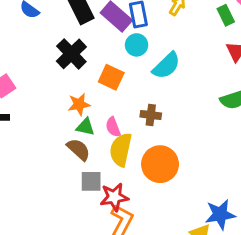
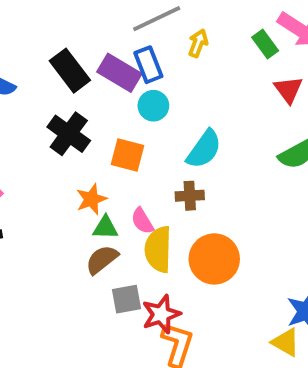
cyan semicircle: (166, 66) -> (204, 149), moved
brown semicircle: (79, 149) -> (102, 260), turned -70

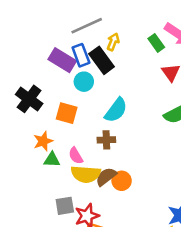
black rectangle: (70, 71) -> (102, 60), moved
yellow semicircle: (158, 249) -> (86, 174), turned -88
orange circle: (214, 259) -> (122, 181), size x0.6
brown semicircle: (102, 260) -> (106, 177), moved

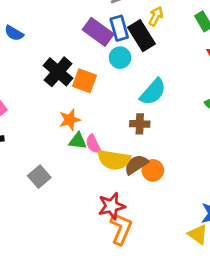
orange square: (67, 113) -> (85, 81), moved
pink semicircle: (76, 156) -> (93, 144), moved
gray square: (65, 206) -> (39, 177), moved, turned -36

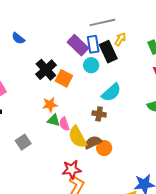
yellow semicircle: (114, 160) -> (77, 137), turned 45

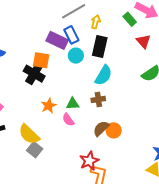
black rectangle: (108, 52) -> (100, 47), moved, turned 55
orange square: (64, 78) -> (41, 60), moved
green triangle: (54, 120) -> (73, 104), moved
yellow semicircle: (77, 137) -> (29, 134), moved

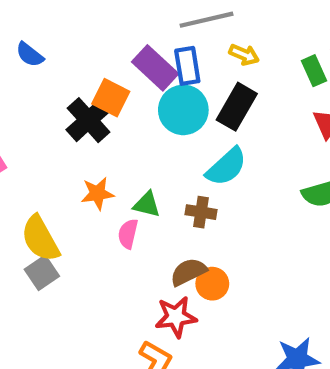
yellow arrow: (96, 22) -> (244, 55), turned 80
cyan circle: (76, 56) -> (183, 110), size x1.5
pink semicircle: (68, 120) -> (128, 234), turned 32
red star: (89, 161) -> (176, 317), moved

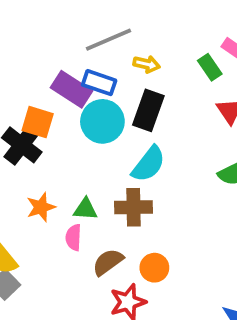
blue rectangle: (187, 66) -> (99, 83), turned -52
brown cross: (201, 212) -> (134, 207), size x1.4
brown semicircle: (188, 272) -> (108, 262), moved

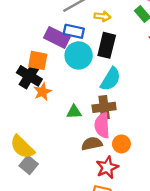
orange star: (41, 207) -> (42, 92), moved
pink semicircle: (74, 237) -> (102, 125), moved, size x1.5
brown semicircle: (108, 262) -> (92, 144), turned 30

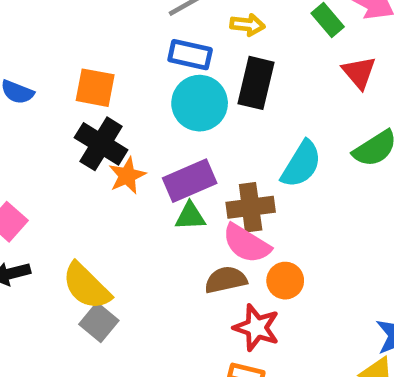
purple rectangle: (57, 37) -> (190, 181), moved, turned -50
orange square: (38, 60) -> (95, 88), moved
cyan semicircle: (111, 79) -> (301, 164), moved
pink semicircle: (102, 125) -> (246, 244), turned -55
red star: (107, 167) -> (256, 328), turned -30

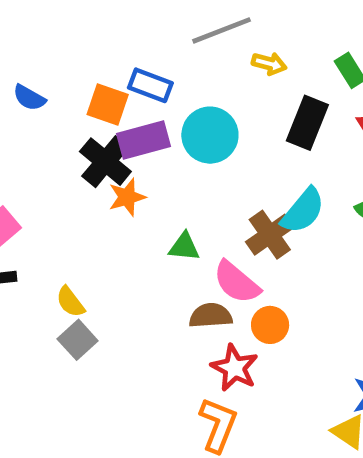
blue rectangle: (190, 55) -> (150, 85), moved
black rectangle: (256, 83) -> (307, 123), moved
purple rectangle: (190, 181) -> (143, 140), moved
brown cross: (251, 207) -> (270, 235), moved, turned -36
yellow semicircle: (86, 286) -> (70, 302), size x0.6

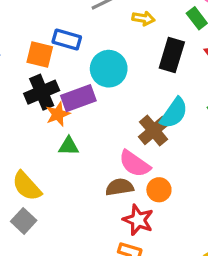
purple rectangle: (143, 140) -> (78, 98), moved
black cross: (105, 162) -> (42, 92), turned 32
green triangle: (184, 247) -> (69, 146), moved
yellow semicircle: (70, 302) -> (27, 186), size x1.5
gray square: (78, 340) -> (24, 221), moved

